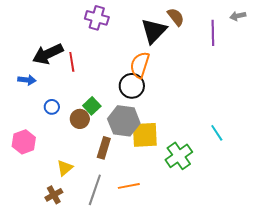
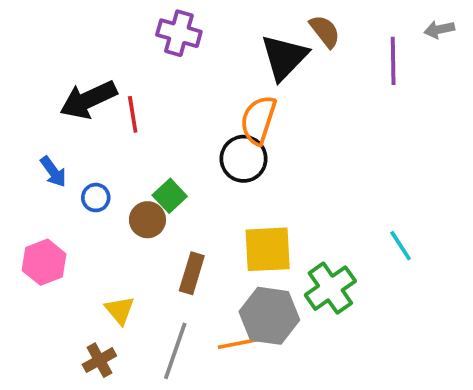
blue arrow: (27, 80) -> (53, 172), moved, turned 48
gray hexagon: (124, 121) -> (269, 316), moved
yellow triangle: (65, 168) -> (120, 310), turned -30

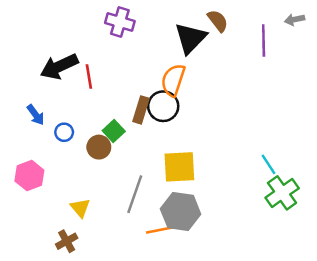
brown rectangle: (192, 273) -> (141, 110), moved
green cross: (330, 288) -> (282, 193), moved
gray line: (175, 351) -> (135, 194), moved

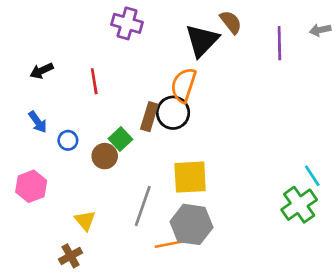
gray arrow: (294, 20) -> (320, 30), moved
black arrow: (59, 67) -> (42, 71), moved, size x0.6
cyan line: (268, 164) -> (312, 176), moved

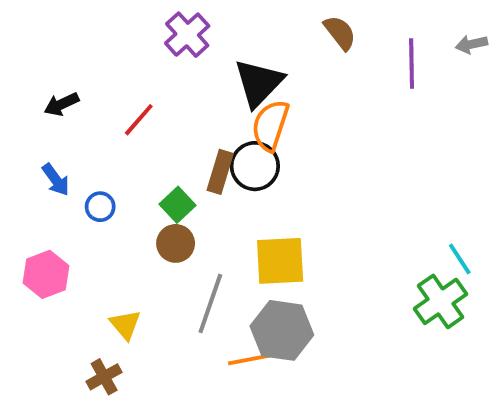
purple cross: (127, 23) -> (187, 35), turned 32
black triangle: (202, 40) -> (259, 83), moved
red line: (94, 81) -> (139, 120), turned 50
brown circle: (105, 156) -> (176, 243), moved

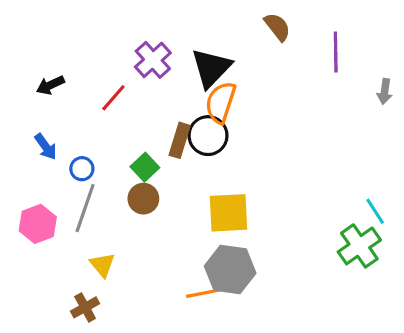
purple cross: (187, 35) -> (153, 60), moved
gray arrow: (471, 44) -> (385, 91), moved, turned -70
gray line: (210, 303) -> (85, 208), moved

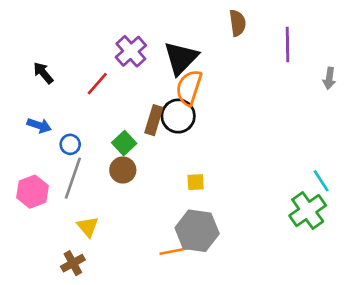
brown semicircle: (277, 27) -> (238, 23), turned 30
black arrow: (50, 85) -> (43, 73), turned 75
blue arrow: (46, 147) -> (39, 125), turned -35
yellow square: (229, 213) -> (196, 182), size x0.5

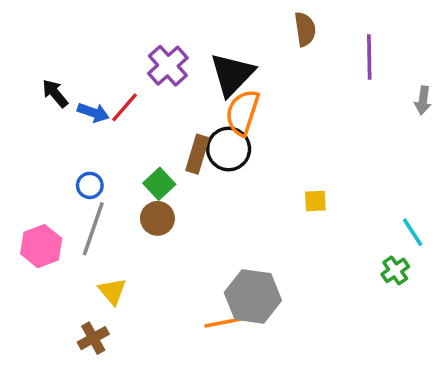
blue arrow: (39, 125) -> (93, 113), moved
yellow square: (196, 182) -> (315, 201), moved
green cross: (308, 211) -> (395, 270), size x0.6

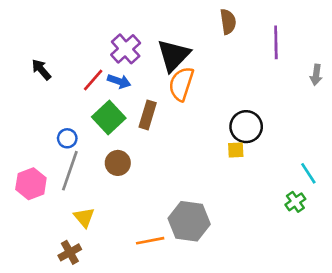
blue arrow: (93, 113) -> (119, 81), moved
black circle: (229, 149) -> (246, 127), moved
green square: (159, 184) -> (109, 118), moved, size x1.4
orange line: (223, 323) -> (150, 241), moved

